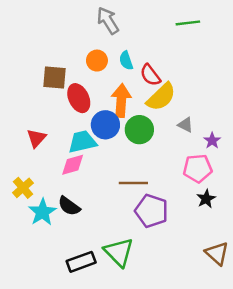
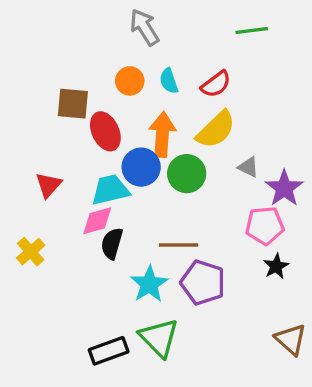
red semicircle: (150, 75) -> (216, 84), moved, turned -90
purple star: (212, 141) -> (284, 188), size x1.6
black semicircle: (69, 206) -> (112, 243), moved, turned 70
cyan star: (42, 212) -> (149, 284), moved

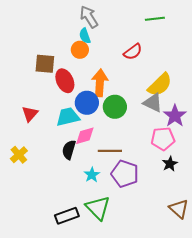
cyan semicircle: (169, 81) -> (85, 36), moved
yellow semicircle: (216, 130) -> (160, 85), moved
gray triangle: (248, 167) -> (153, 103), size x1.5
pink diamond: (97, 221) -> (85, 136), moved
cyan star: (149, 284) -> (92, 175), size x0.7

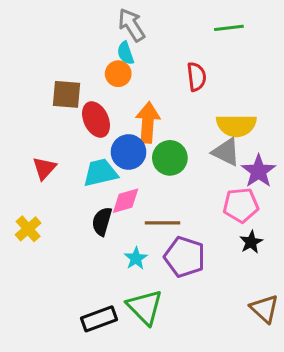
red semicircle: (133, 52) -> (196, 77), turned -60
yellow semicircle: (160, 85) -> (236, 125), turned 44

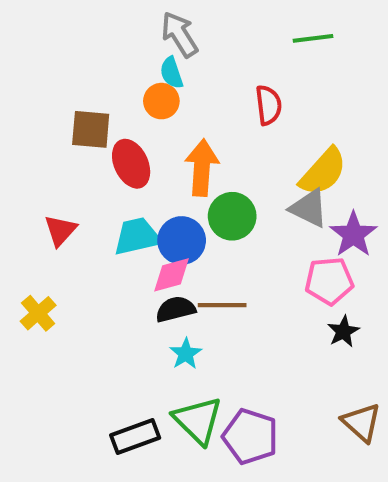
yellow semicircle: (236, 125) -> (323, 172), turned -48
blue circle: (129, 152) -> (182, 240), moved
black semicircle: (102, 221) -> (176, 309), moved, turned 60
purple pentagon: (185, 257) -> (250, 437), moved

